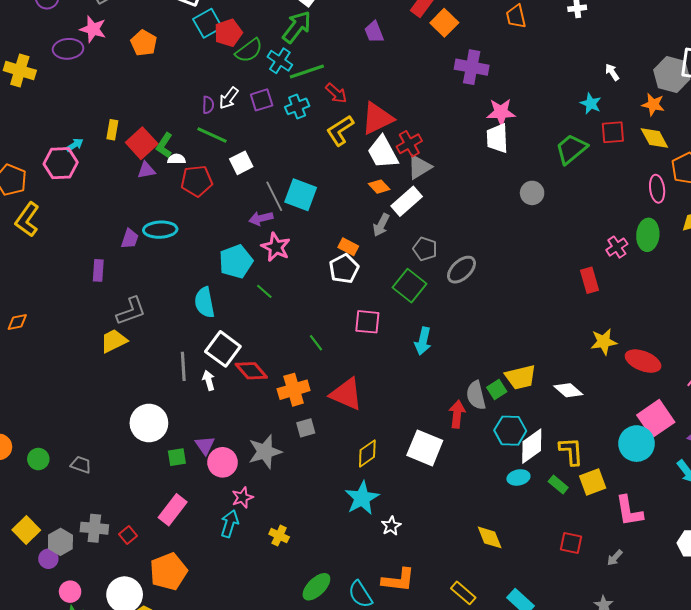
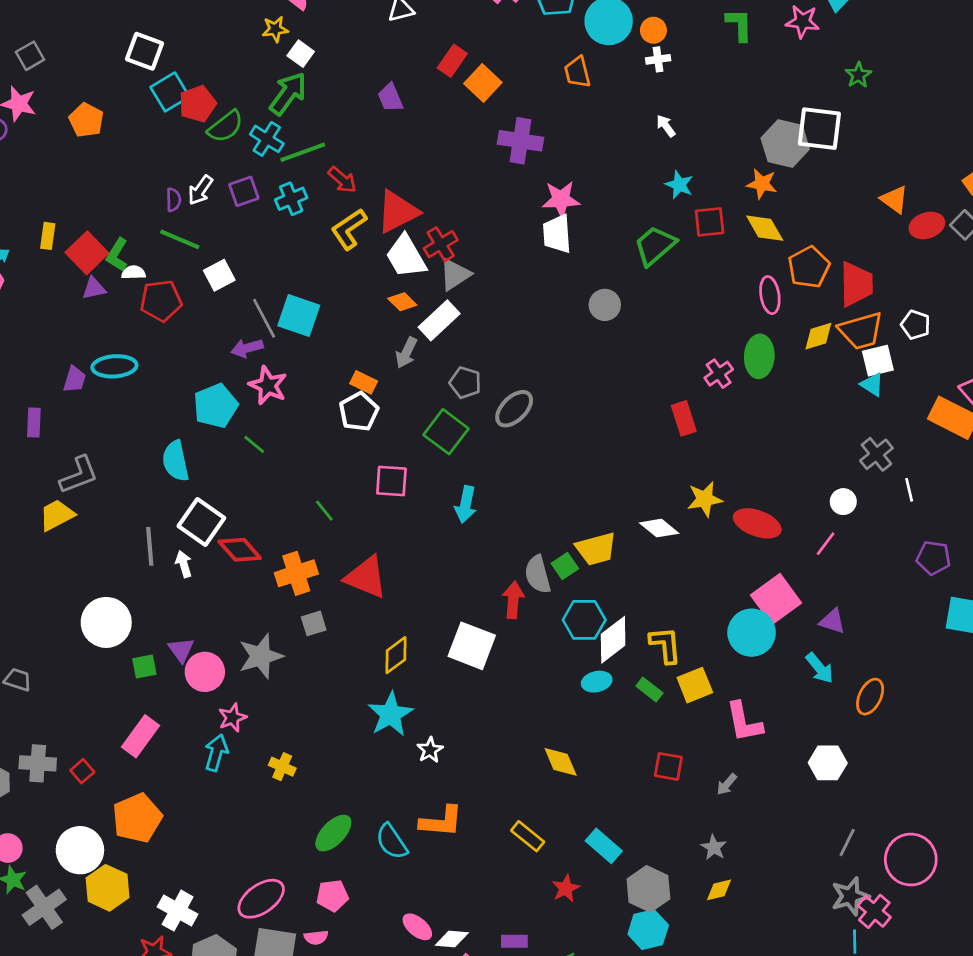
white arrow: (612, 72) -> (666, 126), moved
white diamond: (568, 390) -> (659, 528), moved

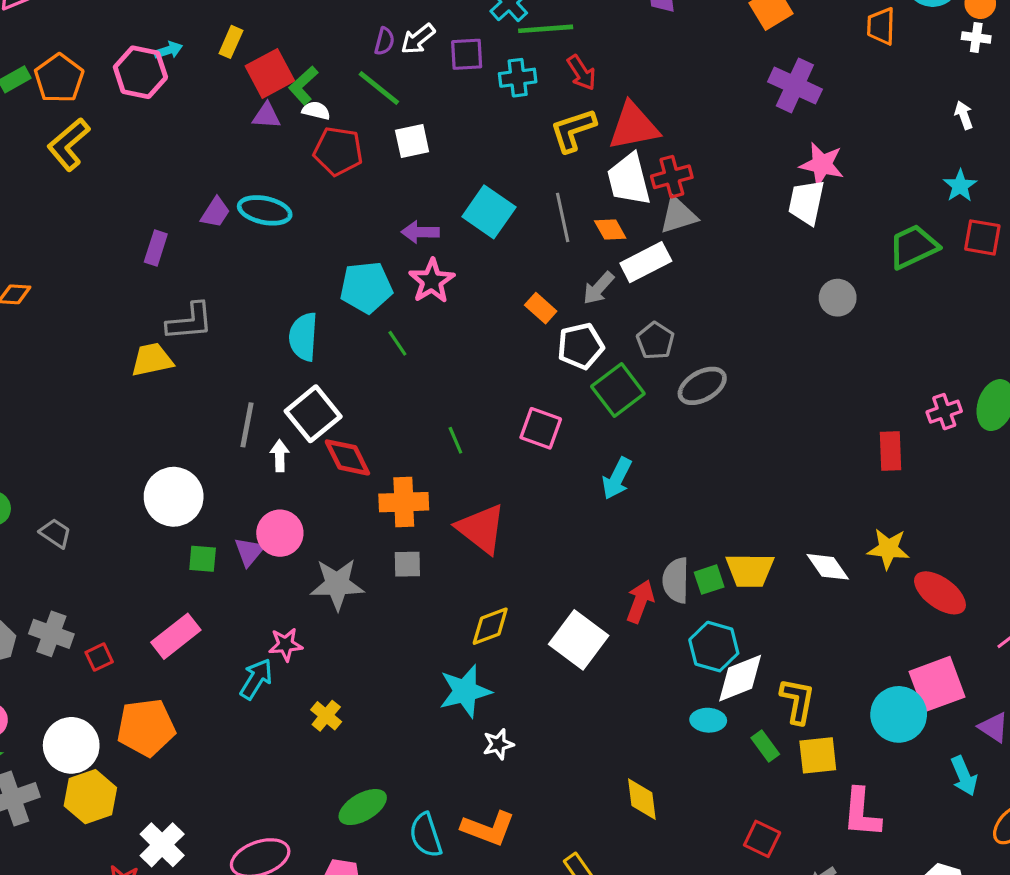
gray line: (264, 318) -> (563, 217), moved
white pentagon: (359, 412) -> (580, 346), moved
pink circle: (205, 672) -> (280, 533), moved

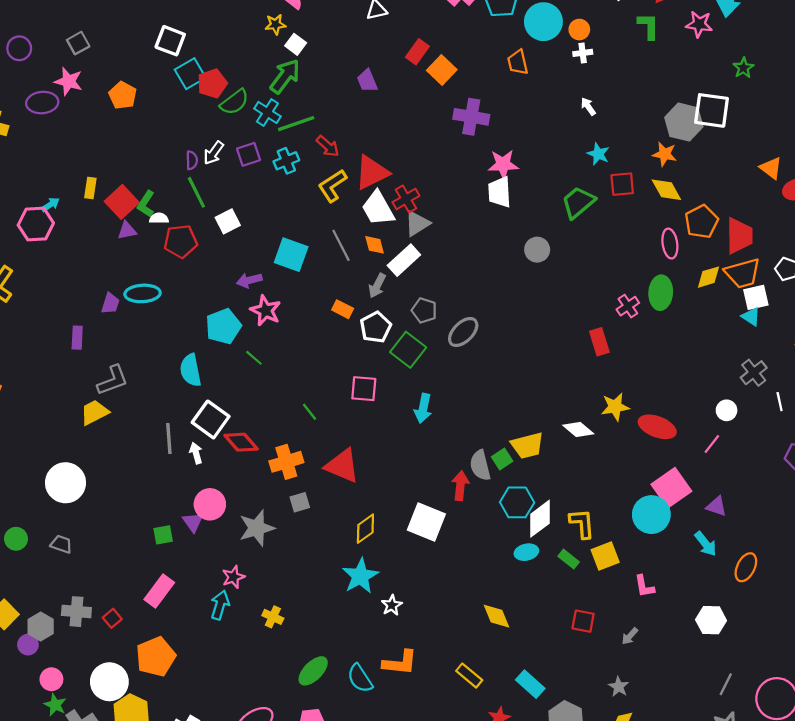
green line: (379, 88) -> (196, 192), turned 40
orange diamond: (610, 229) -> (375, 245), turned 30
white circle: (174, 497) -> (65, 483), moved
pink L-shape: (862, 813) -> (644, 586), size x0.7

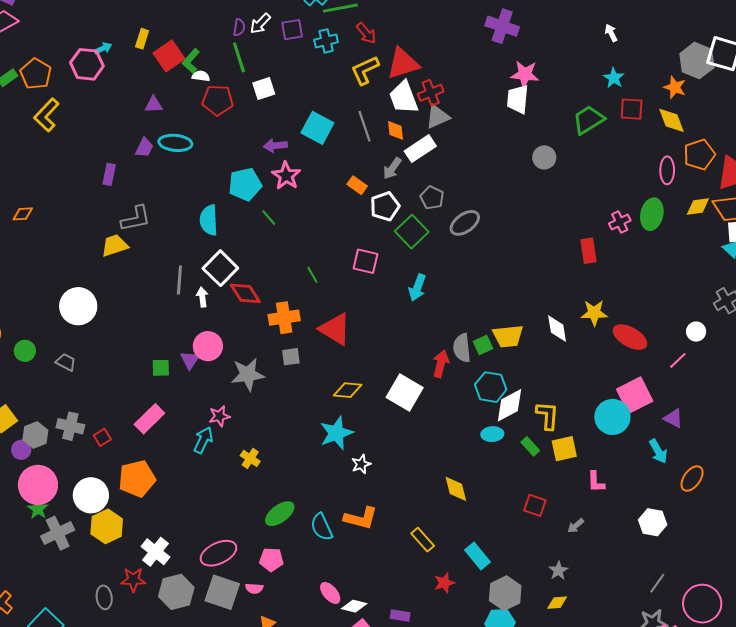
purple triangle: (127, 231) -> (154, 105), moved
white diamond: (578, 429) -> (557, 329), turned 32
yellow diamond: (365, 529) -> (348, 390), turned 32
pink circle: (51, 679) -> (38, 485), size x1.8

